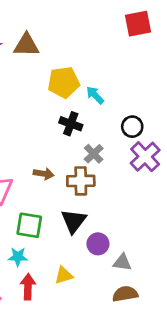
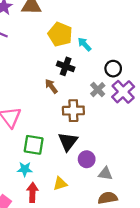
yellow pentagon: (64, 82) -> (60, 34), turned 30
gray cross: (94, 154) -> (98, 90), moved
brown arrow: (44, 174) -> (51, 86), moved, turned -136

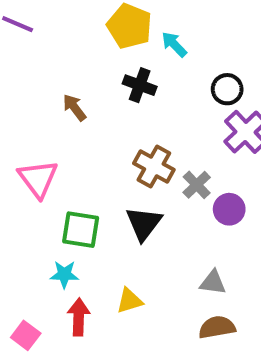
brown arrow: (51, 86) -> (75, 108), moved
gray cross: (98, 90) -> (197, 185), moved
brown cross: (73, 111) -> (154, 167), turned 30
purple circle: (87, 159) -> (229, 209), moved

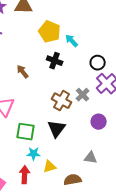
gray cross: (197, 185) -> (83, 95), moved
cyan star: (64, 274) -> (34, 154), moved
brown semicircle: (217, 327) -> (73, 180), moved

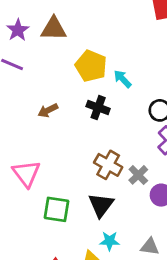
brown arrow: (23, 72) -> (48, 110), moved, turned -80
gray cross: (83, 95) -> (138, 175), moved
cyan star: (34, 154) -> (110, 241), moved

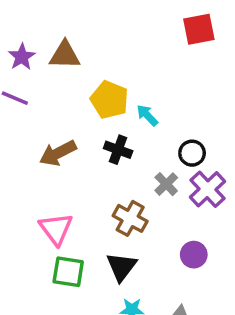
brown arrow: (48, 110) -> (58, 153), size x1.5
pink triangle: (26, 174) -> (56, 229), moved
gray cross: (138, 175) -> (166, 184), moved

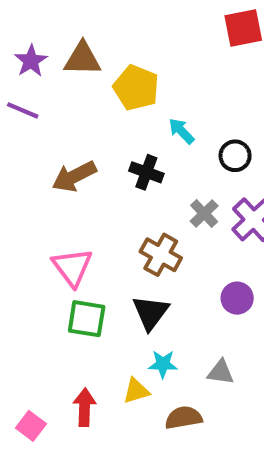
yellow pentagon: (109, 100) -> (136, 88), moved
black circle: (192, 153) -> (235, 156), moved

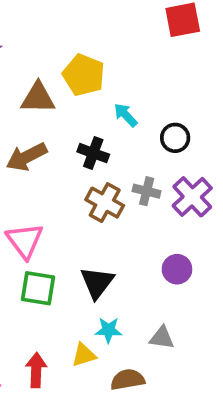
brown triangle: (82, 59) -> (38, 98), moved
gray cross: (204, 214) -> (147, 191), turned -32
brown cross: (161, 255) -> (105, 203), moved

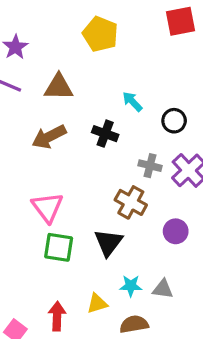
yellow pentagon: (84, 75) -> (100, 34), moved
brown cross: (105, 203) -> (131, 202), moved
cyan star: (108, 330) -> (131, 286), moved

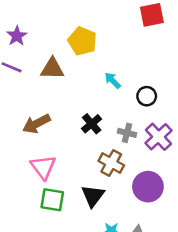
yellow pentagon: (100, 34) -> (82, 41), moved
black cross: (105, 134) -> (92, 124), moved, turned 30
brown arrow: (49, 137) -> (37, 124), moved
purple circle: (176, 231) -> (148, 187), size x1.5

